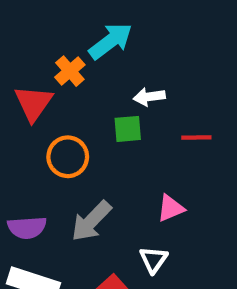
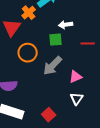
gray arrow: (91, 221) -> (53, 66), moved
white triangle: (153, 260) -> (77, 99), moved

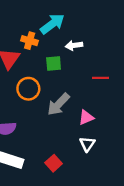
orange cross: (29, 13) -> (30, 41), turned -32
white arrow: (66, 25) -> (74, 45), moved
green square: (56, 40) -> (54, 63), moved

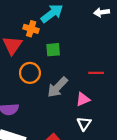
white arrow: (74, 45) -> (102, 12), moved
red line: (100, 78) -> (96, 73), moved

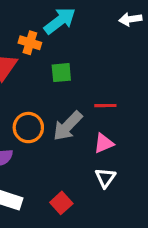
orange circle: (30, 73) -> (28, 128), moved
red line: (96, 73) -> (105, 106), moved

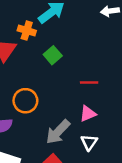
green square: (61, 73) -> (53, 55), turned -36
gray arrow: (68, 126) -> (58, 132), moved

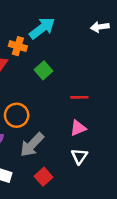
gray arrow: (58, 132) -> (32, 145), moved

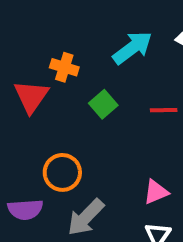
cyan arrow: (42, 28) -> (132, 48), moved
red line: (79, 97) -> (164, 110), moved

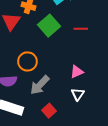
green square: (103, 104) -> (49, 26), size x1.5

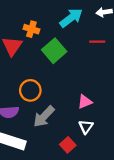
red line: (81, 29) -> (97, 42), moved
red square: (49, 111) -> (68, 145), moved

